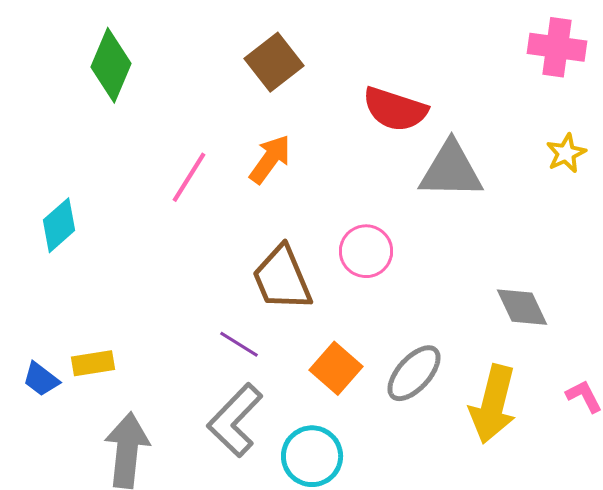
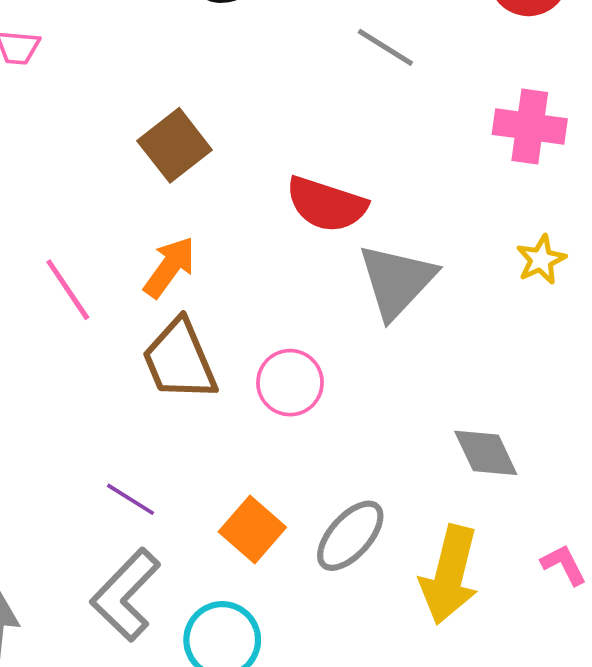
gray triangle: (451, 170) -> (397, 281), turned -48
pink line: (189, 177) -> (68, 290), turned -66
brown trapezoid: (282, 278) -> (180, 360), moved

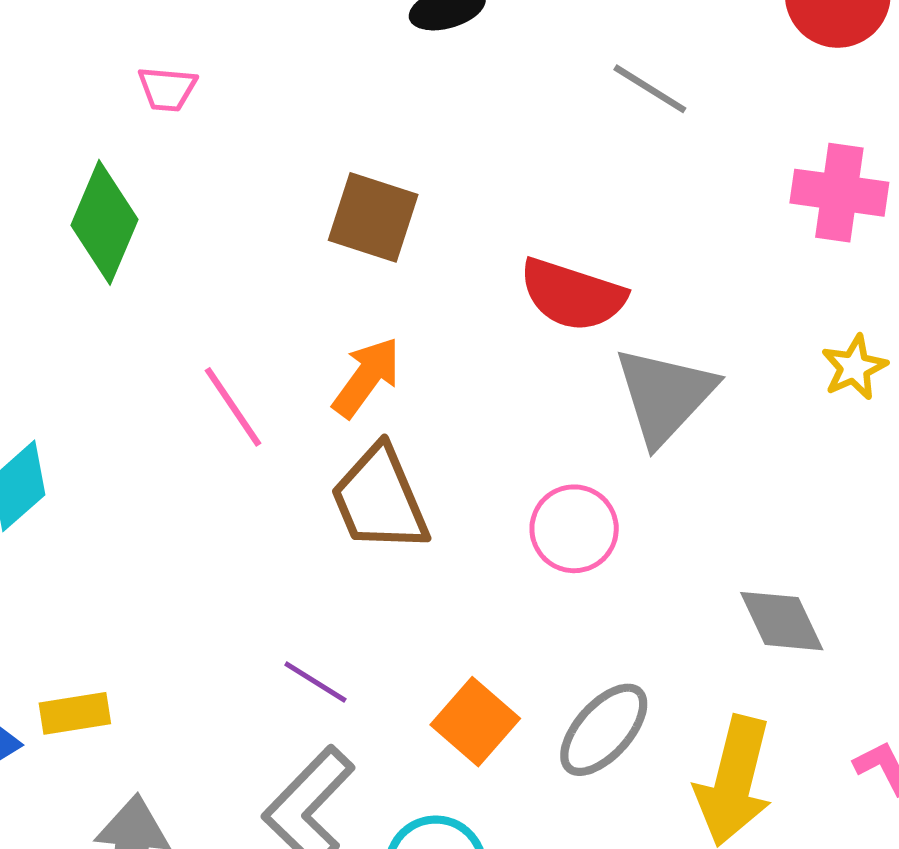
brown square: (175, 145) -> (373, 217), turned -34
pink circle: (290, 383) -> (574, 529), moved

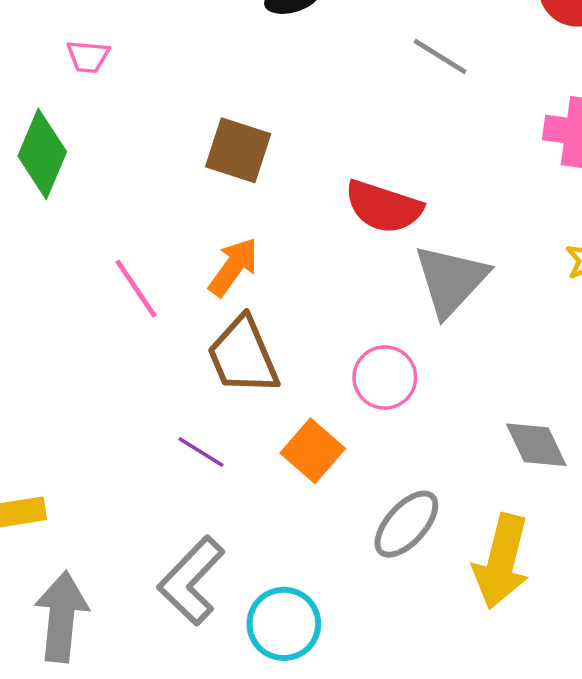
purple line: (315, 682) -> (201, 452), moved
orange square: (475, 722) -> (313, 451), moved

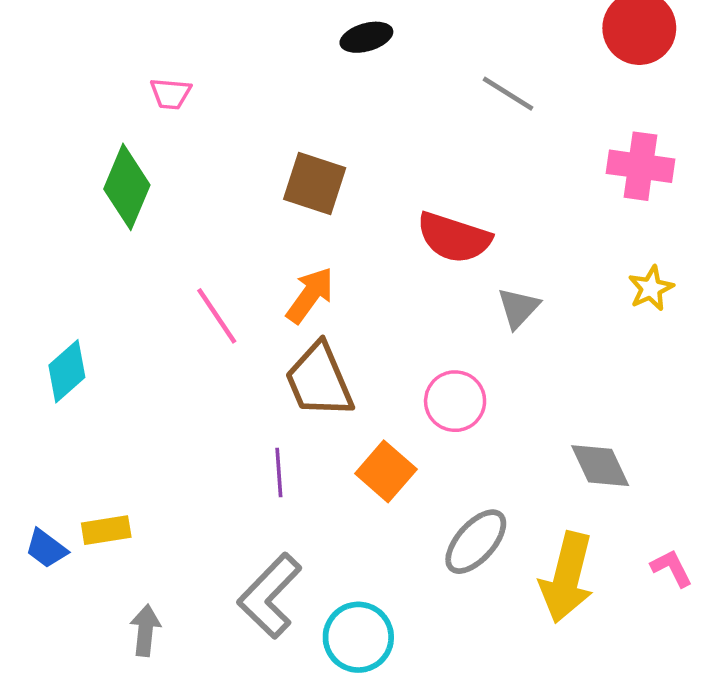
gray triangle: (451, 280) -> (518, 308), size x0.6
purple line: (201, 452) -> (279, 473), turned 54
gray arrow: (61, 617) -> (145, 630), size x0.6

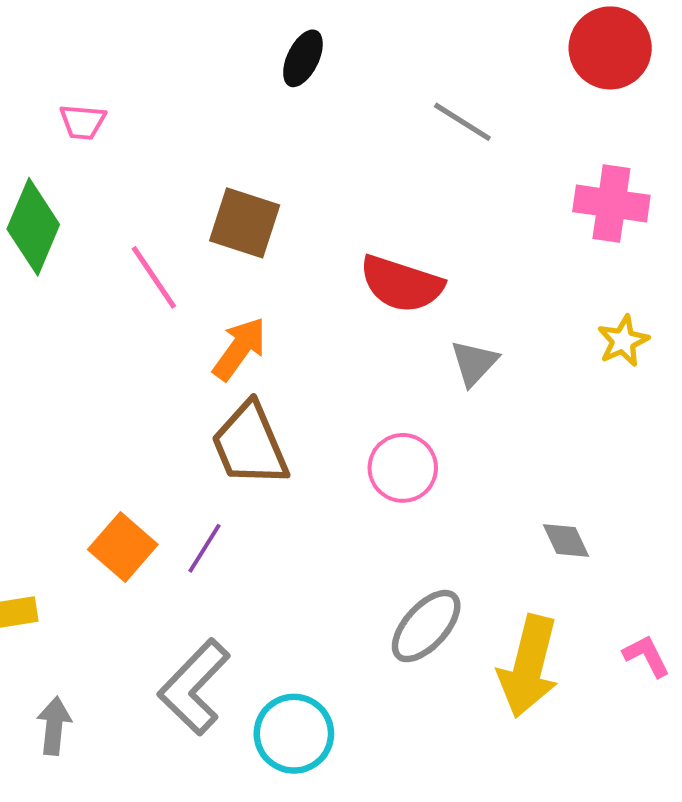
black ellipse: (366, 37) -> (303, 58), turned -48
pink line: (217, 316) -> (154, 277), moved
gray diamond: (600, 466) -> (566, 541), size x0.7
orange square: (386, 471) -> (123, 547), moved
purple line: (279, 473) -> (204, 548), turned 36

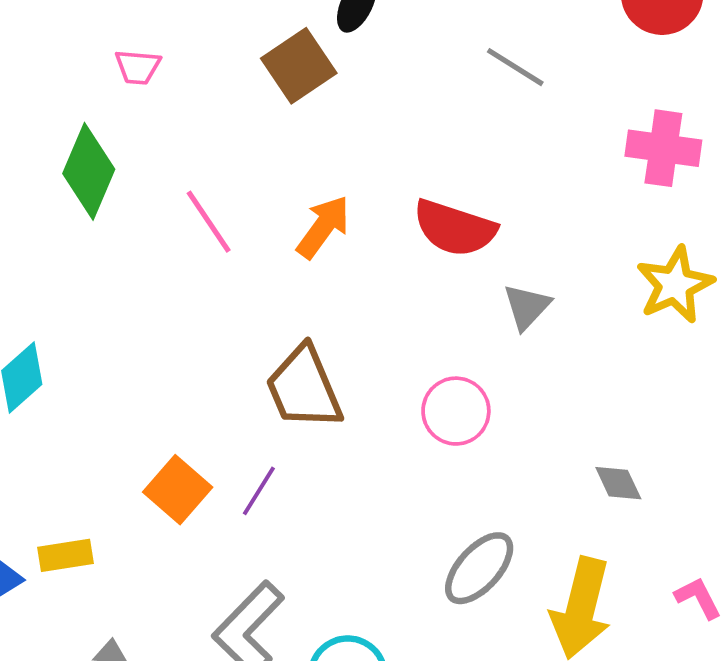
brown square: (245, 223) -> (299, 66), moved, turned 38
yellow star: (623, 341) -> (675, 285), size x1.5
orange arrow: (239, 349) -> (323, 227), moved

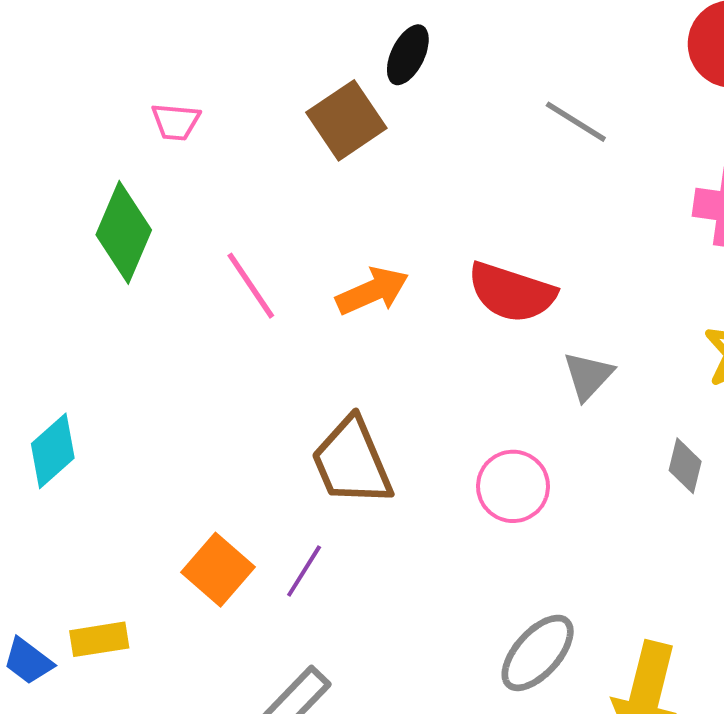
orange arrow: (323, 227) -> (372, 291), turned 30
gray diamond: (618, 483) -> (685, 466), moved, turned 39

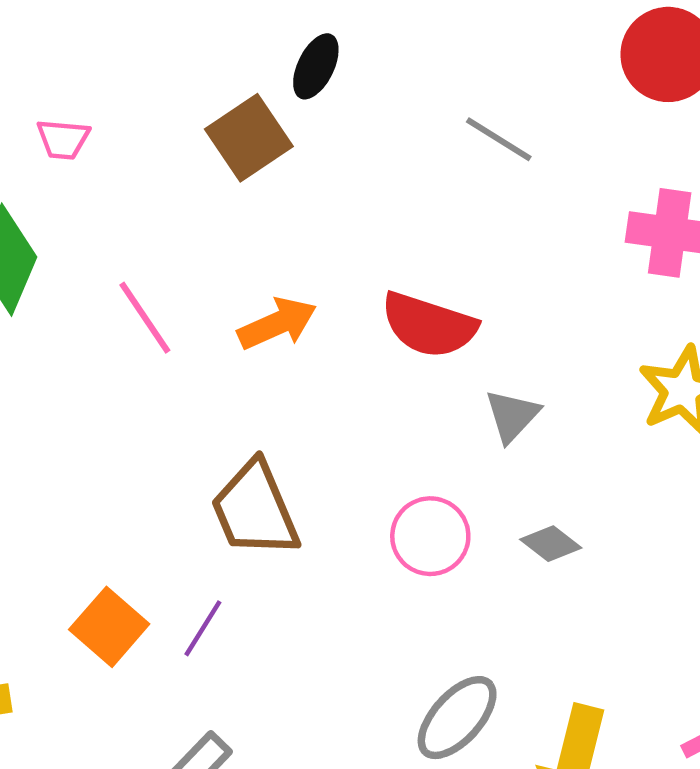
gray diamond: (685, 466) -> (551, 544), moved, turned -66

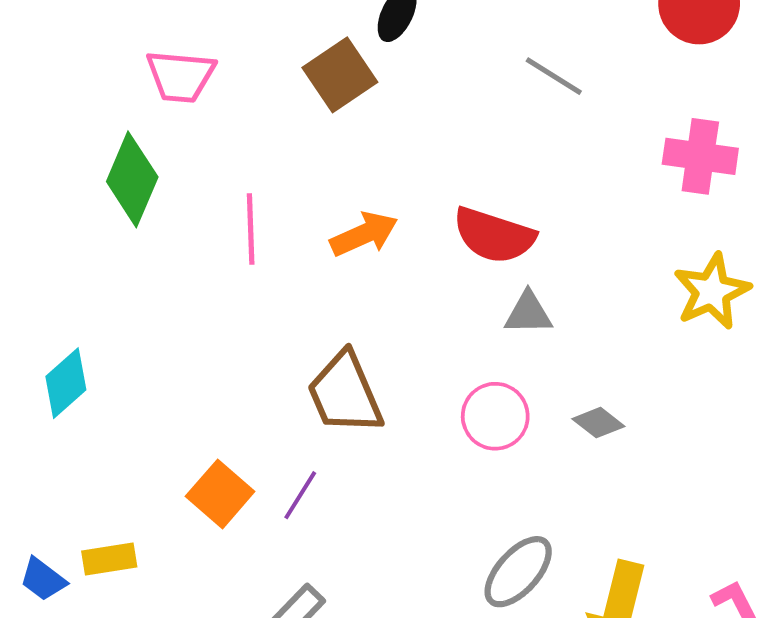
pink trapezoid: (63, 139) -> (181, 76), size x1.5
pink line: (145, 318) -> (251, 229), turned 32
gray triangle: (512, 416) -> (528, 313), moved, turned 46

